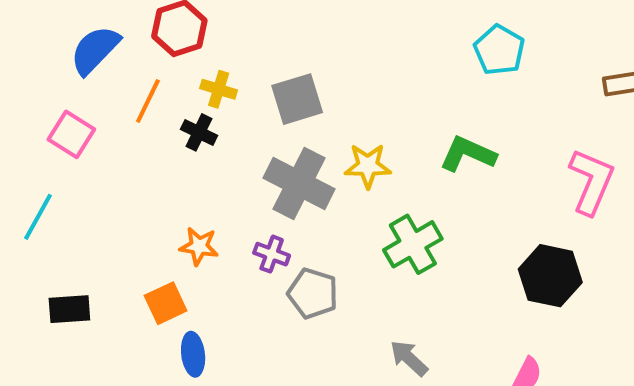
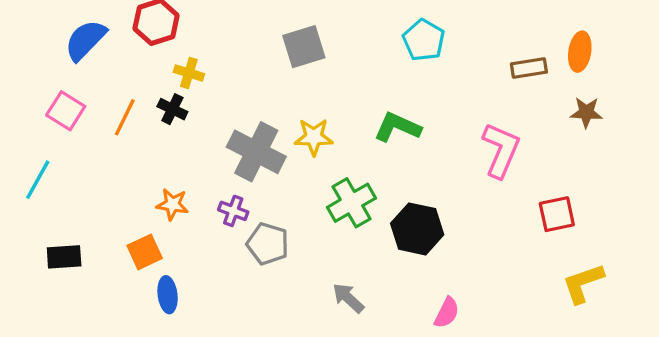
gray square: (297, 99) -> (304, 47), moved
orange line: (148, 101) -> (125, 117), moved
black hexagon: (550, 276) -> (417, 229), moved

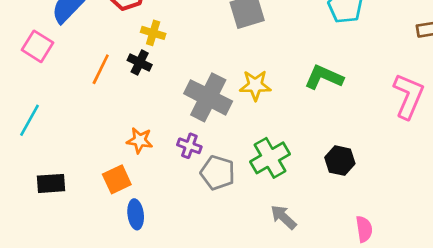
pink square: (66, 111) -> (38, 46), moved
green cross: (351, 203) -> (270, 158), moved
black hexagon: (417, 229) -> (340, 161), size x0.7
pink semicircle: (447, 313) -> (364, 229), turned -35

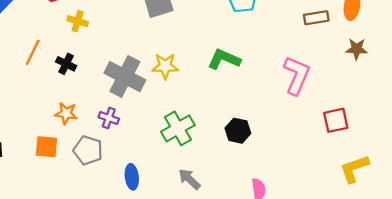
black cross: (140, 62) -> (66, 64), moved
gray pentagon: (218, 173) -> (88, 150), moved
orange square: (117, 179) -> (46, 147), turned 30
blue ellipse: (136, 214) -> (132, 177), moved

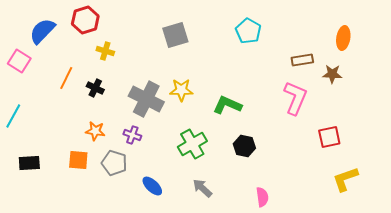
brown rectangle: (316, 18) -> (302, 60), moved
brown star: (357, 49) -> (332, 74), moved
green L-shape: (224, 59) -> (227, 105), moved
blue ellipse: (132, 177) -> (152, 186), turned -40

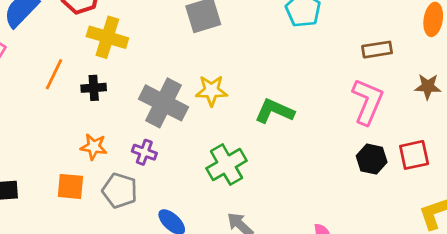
yellow cross: (105, 51) -> (107, 37), size x1.6
brown star: (332, 74) -> (428, 86), moved
black cross: (95, 88) -> (94, 88), turned -30
black hexagon: (244, 146) -> (372, 159), moved

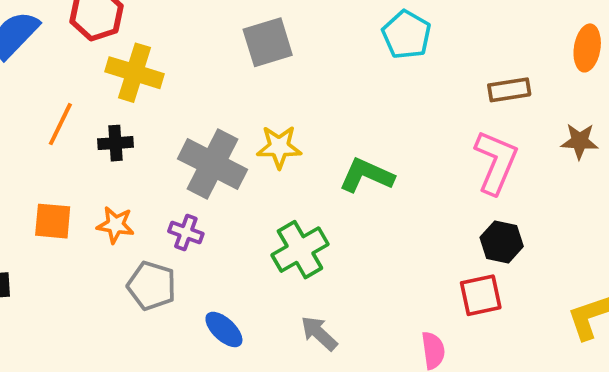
red square: (414, 155) -> (481, 295), moved
orange square: (70, 186) -> (53, 221), moved

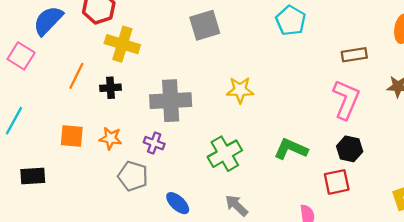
yellow star: (279, 147) -> (240, 90), moved
gray cross: (213, 164) -> (171, 101), turned -30
green L-shape: (367, 175) -> (291, 149), moved

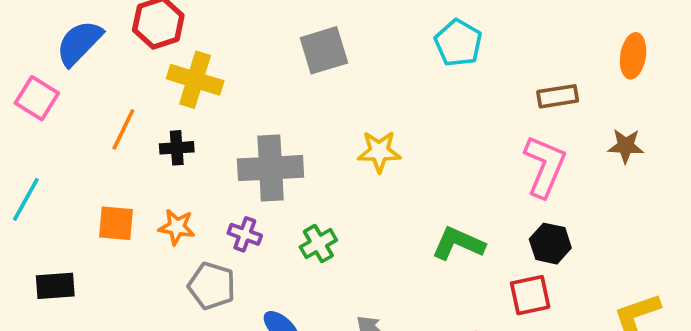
green cross: (225, 154) -> (318, 244), moved, size x0.7

